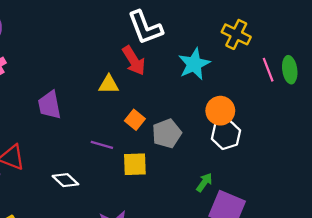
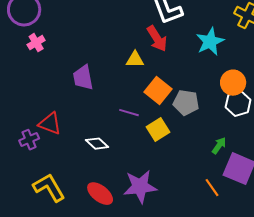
orange square: (135, 120) -> (158, 91), size x1.5
gray pentagon: (167, 133) -> (186, 103), turned 30
yellow square: (135, 164) -> (158, 130), turned -30

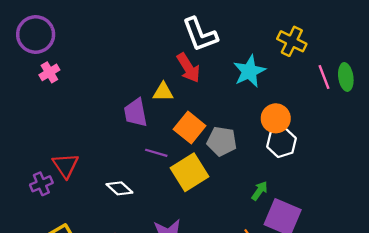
purple trapezoid: (83, 78) -> (136, 113), moved
red triangle: (50, 124) -> (65, 165), turned 35
yellow square: (158, 130) -> (190, 172), size x1.4

